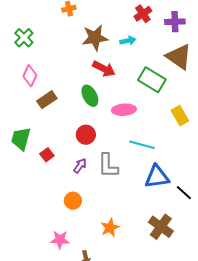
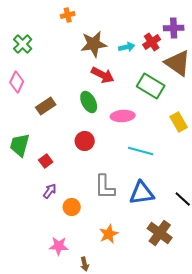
red cross: (143, 14) -> (152, 42), moved
pink diamond: (30, 76) -> (17, 82), moved
purple arrow: (80, 166) -> (50, 191), moved
gray L-shape: (108, 166) -> (105, 187), moved
blue triangle: (157, 177) -> (142, 193), moved

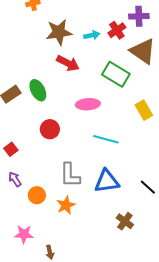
green ellipse: (89, 102) -> (38, 90), moved
purple arrow: (50, 191) -> (15, 179), turned -70
brown cross: (160, 233) -> (125, 221), size x0.7
orange star: (109, 234) -> (66, 205), moved

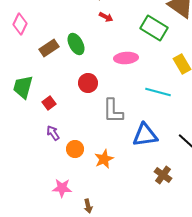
red arrow: (68, 63) -> (106, 17), size x0.6
cyan line: (106, 139) -> (158, 92), moved
gray L-shape: (70, 175) -> (113, 111), moved

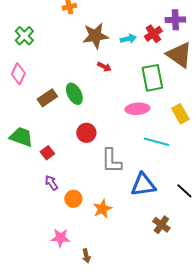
green rectangle: (154, 28) -> (152, 78), turned 48
pink ellipse: (126, 58) -> (137, 109), moved
green trapezoid: (23, 87) -> (21, 137), turned 95

